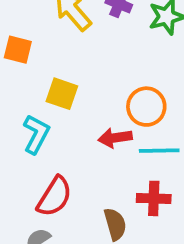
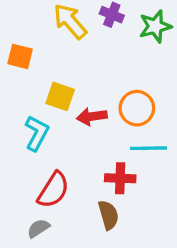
red arrow: (115, 138) -> (92, 116), moved
red cross: (154, 198) -> (120, 178), moved

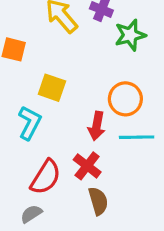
green star: (155, 26) -> (130, 35), moved
red arrow: (92, 116) -> (97, 126), moved, turned -72
red cross: (120, 178) -> (87, 166), moved, turned 36

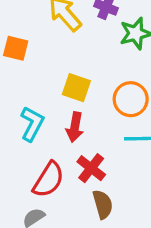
yellow square: (52, 88) -> (76, 88), moved
red arrow: (97, 126) -> (75, 127), moved

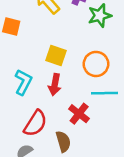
red cross: (91, 168) -> (79, 114), moved
brown semicircle: (103, 204) -> (63, 142), moved

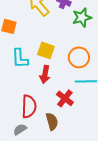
cyan L-shape: (23, 82) -> (20, 58), moved, turned 150
red semicircle: (35, 123) -> (29, 106), turned -30

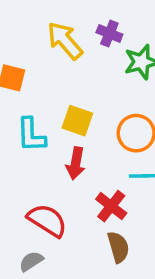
red semicircle: (29, 106) -> (47, 220), turned -60
brown semicircle: (52, 121) -> (118, 247), moved

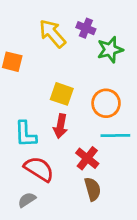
cyan L-shape: (31, 135) -> (26, 134), moved

